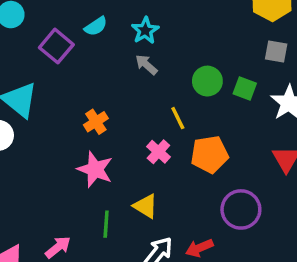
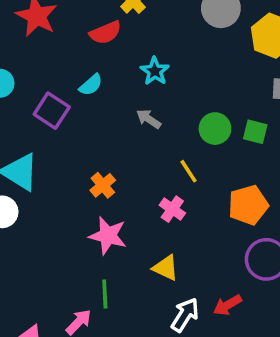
cyan star: (145, 31) -> (155, 71), moved
orange pentagon: (210, 154) -> (248, 205), moved
green line: (106, 224) -> (105, 294), moved

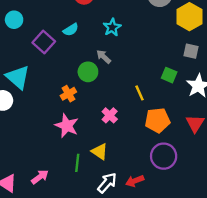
green circle: (215, 129) -> (88, 72), moved
yellow line: (188, 171) -> (140, 93), moved
green line: (105, 294) -> (77, 163), moved

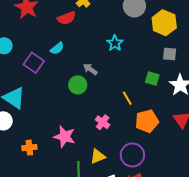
cyan star: (112, 27) -> (115, 43), moved
orange cross: (68, 94) -> (29, 148), moved, turned 32
yellow triangle: (100, 152) -> (98, 156), turned -49
purple circle: (164, 156) -> (132, 155), moved

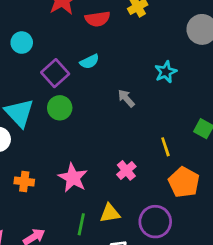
red semicircle: (67, 18) -> (98, 19), moved
green circle: (78, 85) -> (60, 108), moved
orange pentagon: (147, 121) -> (184, 182), turned 30

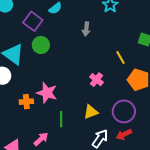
gray arrow: (126, 98) -> (86, 29), turned -120
pink star: (73, 178) -> (47, 93), moved
green line: (81, 224) -> (61, 119), moved

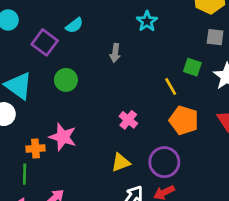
green circle: (41, 45) -> (66, 80), moved
yellow line: (120, 58) -> (171, 86), moved
green line: (61, 119) -> (25, 174), moved

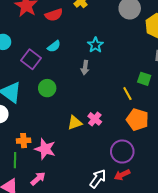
cyan star: (147, 21) -> (95, 45), moved
pink star: (63, 137) -> (45, 149), moved
yellow triangle: (121, 162) -> (75, 123), moved

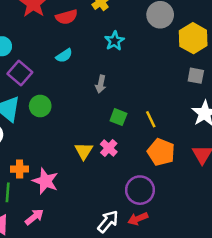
cyan star: (95, 45) -> (114, 41), moved
purple square: (31, 59) -> (20, 73), moved
green square: (144, 79) -> (118, 117), moved
green circle: (47, 88) -> (40, 106), moved
yellow triangle: (75, 123) -> (84, 151), turned -42

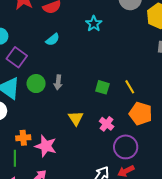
gray arrow: (101, 84) -> (58, 82), moved
pink cross: (109, 148) -> (107, 124), moved

